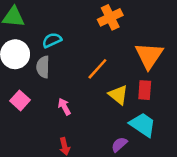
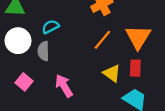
orange line: (97, 69) -> (102, 40), moved
pink arrow: (64, 107) -> (64, 86), size x1.5

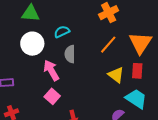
gray semicircle: (43, 51) -> (70, 54), moved
pink square: (24, 82) -> (52, 96), moved
pink arrow: (64, 86) -> (51, 70), moved

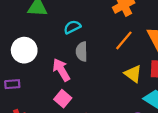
white circle: (32, 44) -> (24, 50), moved

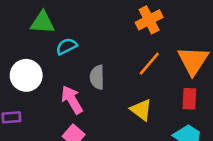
cyan semicircle: (72, 27) -> (66, 46), moved
yellow triangle: (133, 74) -> (141, 110), moved

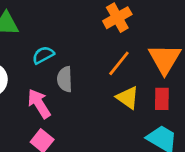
cyan semicircle: (66, 46) -> (43, 55), moved
yellow triangle: (141, 110) -> (128, 98), moved

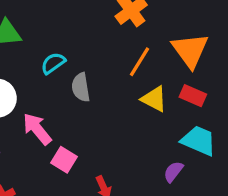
red rectangle: (162, 99) -> (193, 96), turned -60
pink arrow: (39, 104) -> (37, 129), moved

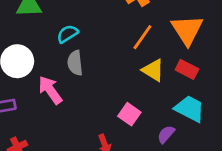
gray semicircle: (81, 87) -> (75, 63), moved
pink square: (64, 160) -> (129, 114), moved

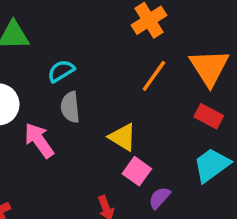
yellow triangle: (153, 70) -> (123, 137), moved
cyan trapezoid: (190, 109) -> (212, 165), turned -64
purple semicircle: (166, 134) -> (159, 198), moved

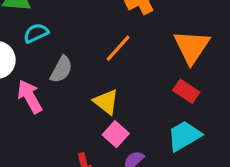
cyan semicircle: (61, 71) -> (36, 33), moved
orange line: (154, 76) -> (118, 48), moved
gray semicircle: (70, 107) -> (61, 69), turned -152

